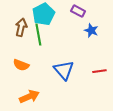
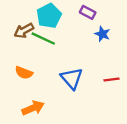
brown arrow: (21, 27) -> (24, 31), turned -132
green line: (38, 35) -> (43, 39), turned -55

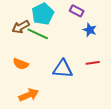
blue triangle: (72, 78) -> (63, 69), turned -45
red line: (112, 79) -> (93, 63), moved

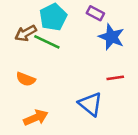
blue star: (90, 30) -> (111, 37), size x1.5
blue triangle: (63, 69) -> (90, 104), moved, turned 35

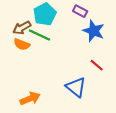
red line: (115, 78) -> (97, 65), turned 48
orange semicircle: (26, 79) -> (22, 44), moved

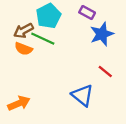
blue star: (94, 31) -> (102, 34), turned 30
orange arrow: (30, 99) -> (19, 103), moved

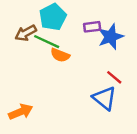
purple rectangle: (87, 12) -> (92, 27), moved, turned -35
orange semicircle: (24, 49) -> (60, 55), moved
blue triangle: (83, 95) -> (104, 98), moved

